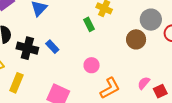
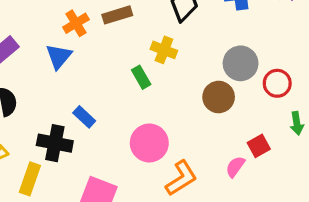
black cross: (27, 48) -> (55, 143), moved
pink circle: (92, 65) -> (149, 143), size x1.5
red square: (160, 91) -> (259, 146), moved

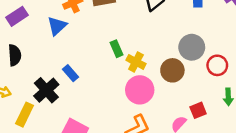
yellow cross: (164, 50) -> (136, 62), moved
black cross: (55, 143) -> (46, 90), turned 30
pink circle: (149, 143) -> (140, 90), moved

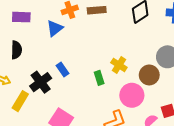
purple rectangle: (17, 16) -> (21, 17), turned 30
green rectangle: (117, 49) -> (99, 78), moved
pink circle: (140, 90) -> (132, 95), moved

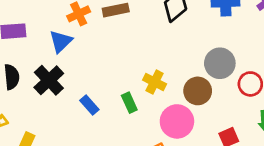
blue rectangle: (62, 69) -> (89, 105), moved
black cross: (41, 82) -> (49, 80), moved

